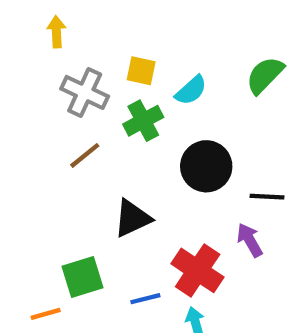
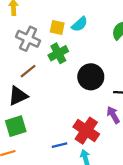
cyan semicircle: (191, 90) -> (80, 24), moved
black triangle: (132, 218) -> (18, 96), moved
green square: (82, 277) -> (16, 126), moved

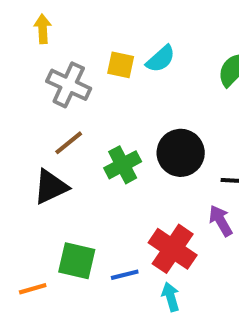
green cross: (58, 53) -> (123, 165), moved
green square: (16, 126) -> (77, 261), moved, turned 30

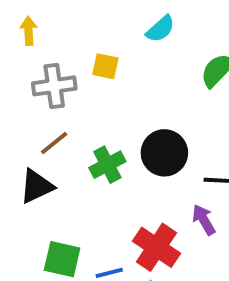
cyan semicircle: (161, 59) -> (160, 29), moved
gray cross: (69, 85) -> (54, 86), turned -33

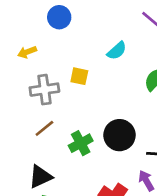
yellow arrow: (29, 31) -> (27, 52), turned -108
black triangle: (37, 186) -> (40, 177), moved

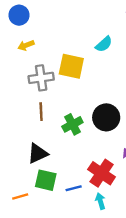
blue circle: (59, 17) -> (19, 15), moved
yellow square: (79, 76) -> (71, 66), size x1.6
brown line: (44, 128) -> (41, 112), turned -54

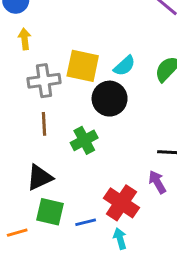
cyan semicircle: (104, 44) -> (124, 66), moved
yellow arrow: (26, 45) -> (25, 39), turned 105
black circle: (106, 117) -> (110, 99), moved

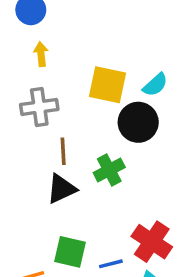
gray cross: (44, 81) -> (39, 107), moved
black triangle: (40, 178) -> (61, 189), moved

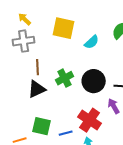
yellow arrow: (41, 54) -> (25, 19), moved, turned -40
cyan semicircle: (155, 85) -> (92, 42), moved
black circle: (138, 122) -> (94, 81), moved

